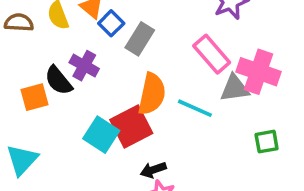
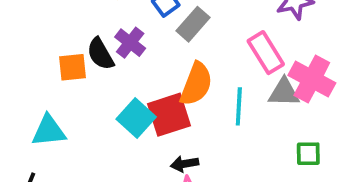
cyan line: (195, 108) -> (239, 106), turned 60
cyan triangle: (22, 160) -> (49, 131), turned 32

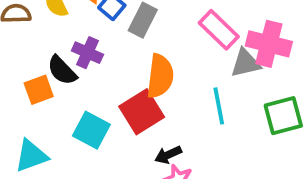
cyan line: (239, 106) -> (219, 106), moved
cyan square: (136, 118) -> (91, 130), moved
green square: (308, 154) -> (283, 116), size x1.5

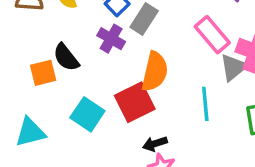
purple cross: (87, 53) -> (111, 39), moved
gray triangle: (246, 63) -> (234, 67), turned -32

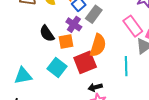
orange square: (43, 73) -> (66, 41), moved

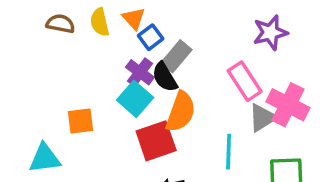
black semicircle: (47, 34) -> (165, 77), moved
orange square: (66, 41) -> (80, 121), moved
cyan square: (57, 67) -> (135, 99), moved

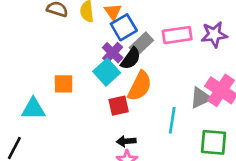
blue square: (151, 37) -> (124, 27), size x1.4
black semicircle: (165, 77) -> (131, 59), turned -120
pink rectangle: (245, 81) -> (177, 35), moved, turned -72
red square: (156, 141) -> (119, 106), size x0.7

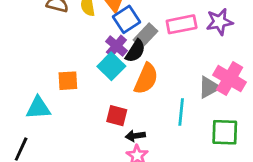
red square: (119, 106) -> (117, 116), moved, turned 30

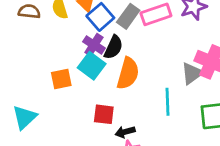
gray rectangle: (145, 35) -> (128, 16), moved
orange square: (68, 81) -> (61, 79), moved
cyan triangle: (38, 108) -> (25, 117), turned -32

